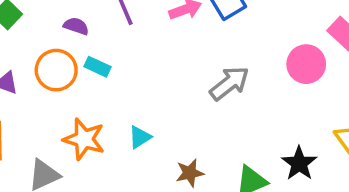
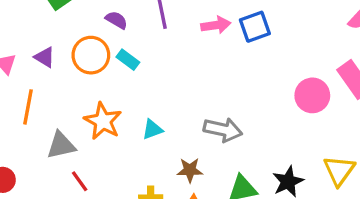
gray arrow: (230, 83) -> (223, 130), moved, turned 39

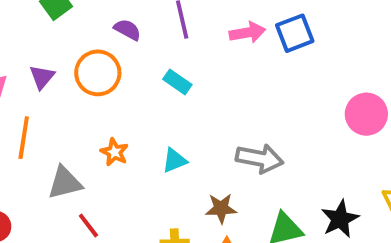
purple triangle: (45, 57) -> (42, 77), turned 40
cyan rectangle: (128, 60) -> (177, 82), moved
orange star: (103, 121) -> (114, 152), size x0.6

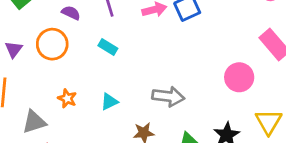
pink circle: (366, 114) -> (239, 77), moved

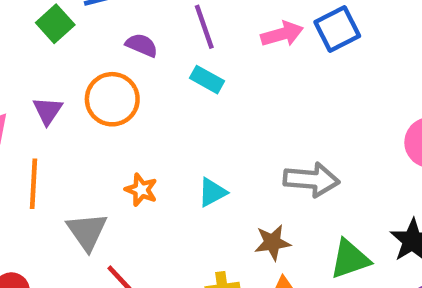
cyan rectangle: (108, 47) -> (207, 80), moved
gray triangle: (34, 122) -> (87, 231), turned -45

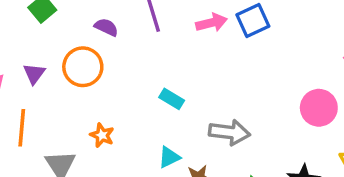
cyan rectangle: (207, 80) -> (172, 99), moved
cyan triangle: (212, 192) -> (169, 157), moved

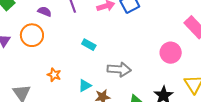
cyan rectangle: (172, 99) -> (89, 45), moved
orange star: (102, 135) -> (54, 75), moved

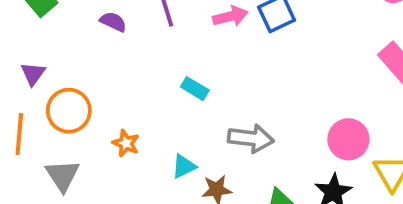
orange circle: (32, 35) -> (69, 111), moved
pink circle: (171, 53) -> (348, 139), moved

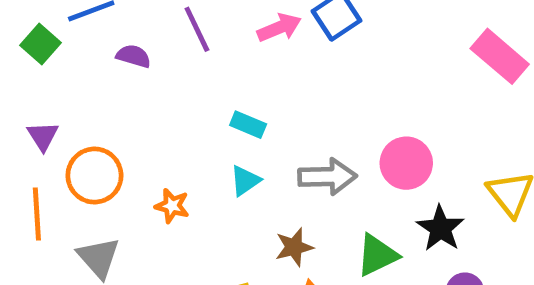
pink circle: (348, 139) -> (406, 163), moved
cyan triangle: (184, 166) -> (245, 181), moved

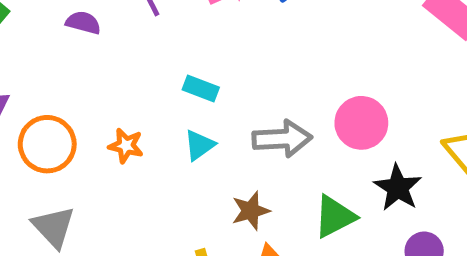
orange star: (172, 206) -> (126, 146), moved

